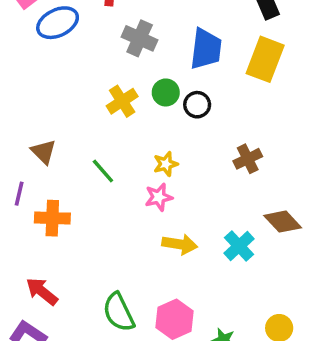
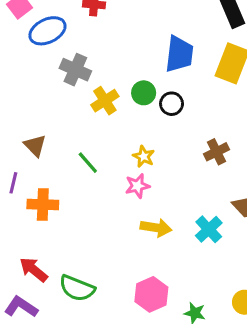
gray cross: (140, 38) -> (75, 70), moved
yellow star: (166, 164) -> (144, 156), turned -30
green semicircle: (119, 312) -> (77, 288), moved, turned -42

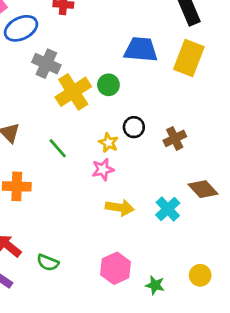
blue trapezoid: (179, 54) -> (141, 50), turned -92
yellow cross: (105, 101) -> (73, 92), size x1.4
black circle: (172, 104) -> (134, 127), moved
green semicircle: (77, 288) -> (48, 263), size x0.7

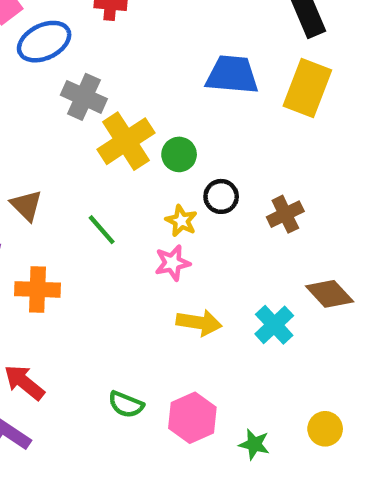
green circle: (108, 85) -> (179, 154), moved
green semicircle: (48, 263) -> (126, 404), moved

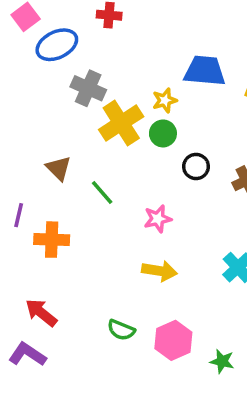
brown triangle: (26, 205) -> (59, 168), moved
yellow star: (181, 221) -> (165, 100), moved, turned 30
yellow arrow: (199, 323) -> (159, 271), moved

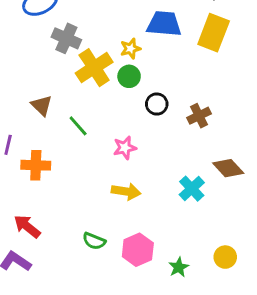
green star: (222, 361) -> (179, 267), turned 30

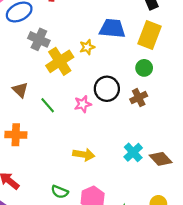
green circle: (129, 76) -> (144, 68), moved
black circle: (157, 104) -> (107, 89), size x1.5
pink star: (125, 148) -> (83, 104), moved
brown diamond: (228, 168) -> (161, 159), moved

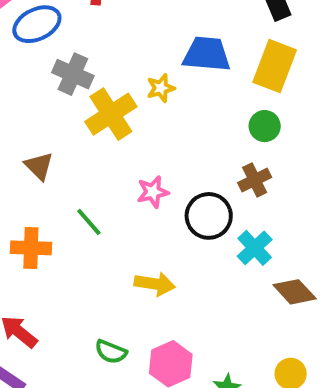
black circle: (107, 89) -> (209, 216), moved
green line: (48, 105) -> (89, 222), moved
cyan cross: (133, 152) -> (255, 248), moved

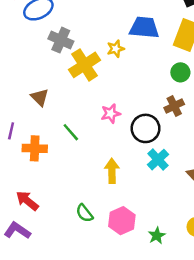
cyan cross: (255, 248) -> (158, 160), moved
yellow arrow: (155, 284) -> (112, 171), turned -100
green semicircle: (111, 352) -> (84, 213), turned 30

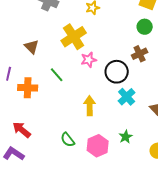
yellow cross: (84, 65) -> (74, 37), moved
green star: (157, 236) -> (126, 137), moved

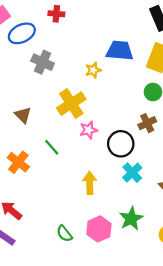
orange cross: (28, 88) -> (18, 162), turned 36
green star: (126, 137) -> (131, 219), size x1.5
green semicircle: (68, 140) -> (64, 234), moved

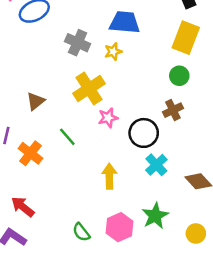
blue trapezoid: (120, 51) -> (125, 22), moved
gray cross: (43, 62) -> (78, 43), moved
brown triangle: (23, 115) -> (36, 101), turned 36

